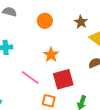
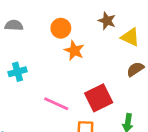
orange star: (51, 55) -> (74, 51), moved

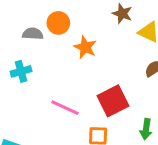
gray semicircle: (14, 25) -> (33, 34), moved
orange circle: (61, 28) -> (58, 23), moved

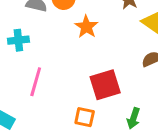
pink line: (65, 108) -> (36, 82), moved, turned 72

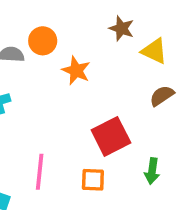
pink line: (36, 82) -> (40, 172), moved

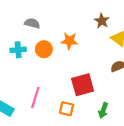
orange circle: (43, 41) -> (44, 49), moved
orange star: (76, 71) -> (69, 41), turned -30

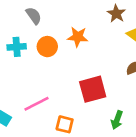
gray semicircle: (32, 23) -> (34, 16), turned 40
pink line: (35, 98) -> (36, 104), turned 45
orange square: (67, 109) -> (65, 124), moved

